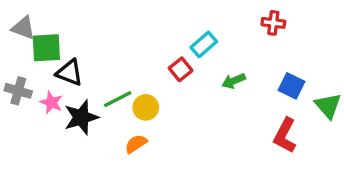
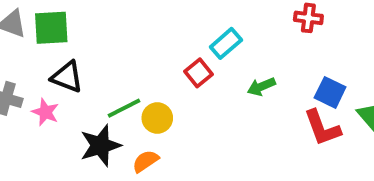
green square: (46, 48) -> (51, 28), moved
black star: (81, 117) -> (100, 145), moved
red L-shape: (285, 136) -> (322, 128), moved, turned -48

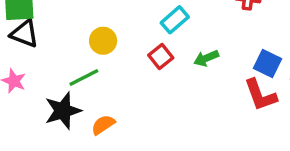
red square: (199, 73) -> (161, 56), moved
black triangle: (67, 77) -> (24, 34), moved
yellow circle: (157, 118) -> (103, 41), moved

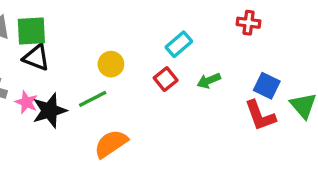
black star: (63, 111) -> (50, 111), moved
orange semicircle: (103, 125) -> (111, 144), size x1.5

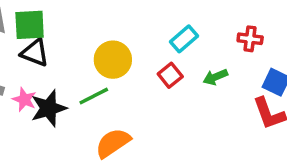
red cross: (249, 23) -> (250, 39), moved
yellow circle: (111, 64) -> (113, 60), size x1.4

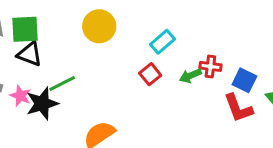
red cross: (250, 39) -> (210, 66), moved
yellow circle: (113, 60) -> (99, 26), moved
green line: (94, 96) -> (62, 83), moved

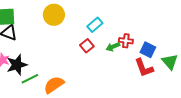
green line: (62, 83) -> (30, 79), moved

